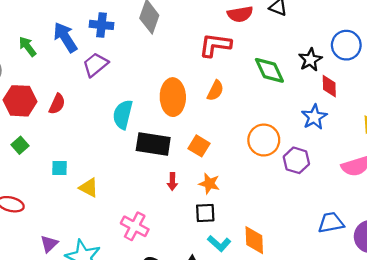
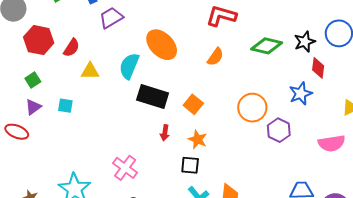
green diamond: (269, 70) -> (267, 46), turned -60
orange ellipse: (173, 97) -> (162, 45), moved, turned -52
yellow triangle: (89, 188) -> (90, 71), moved, turned -36
purple triangle: (49, 244) -> (33, 107), moved

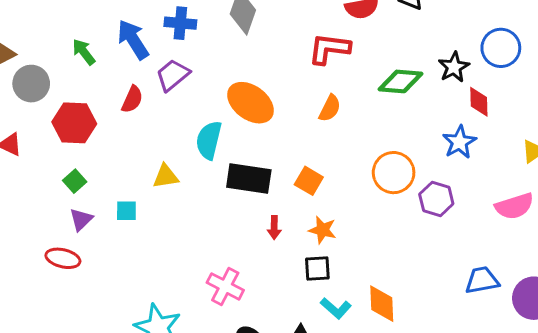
red semicircle: (72, 48) -> (132, 99), moved
yellow triangle: (90, 71) -> (166, 176), moved

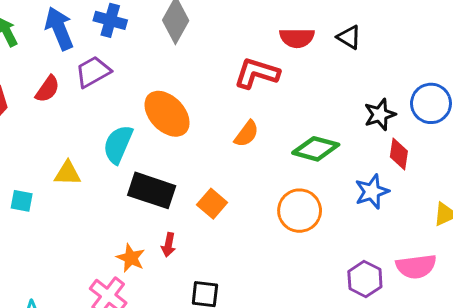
green diamond: (400, 81) -> (316, 149), moved
purple hexagon: (436, 199) -> (365, 279), moved
orange star: (323, 230) -> (131, 258), moved

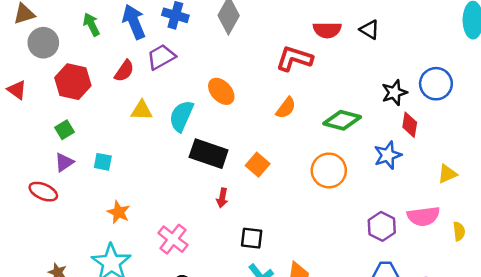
orange ellipse: (167, 114) -> (221, 91), size x0.7
yellow triangle: (68, 173) -> (142, 110), moved
orange star: (131, 258) -> (119, 212), moved

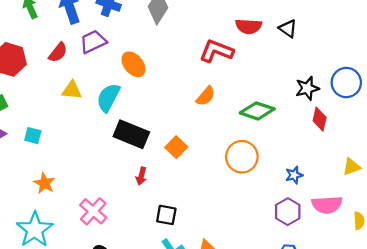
orange ellipse: (221, 91) -> (134, 64), moved
blue star: (388, 155) -> (294, 175), moved, size x0.7

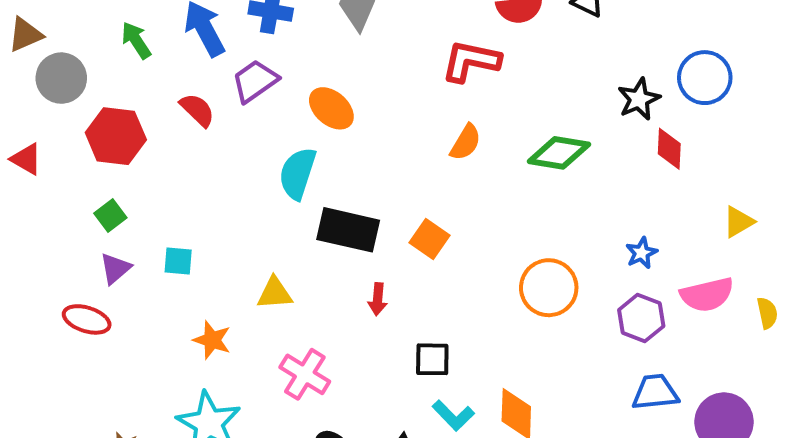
red semicircle: (58, 52) -> (197, 110), turned -75
yellow triangle: (72, 90) -> (275, 293), moved
orange circle: (242, 157) -> (549, 288), moved

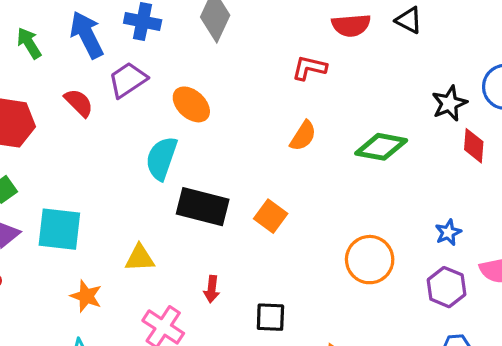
red L-shape: (471, 61) -> (309, 68), size x0.7
cyan square: (178, 261) -> (59, 229), size x1.8
red arrow: (378, 299) -> (212, 289), moved

